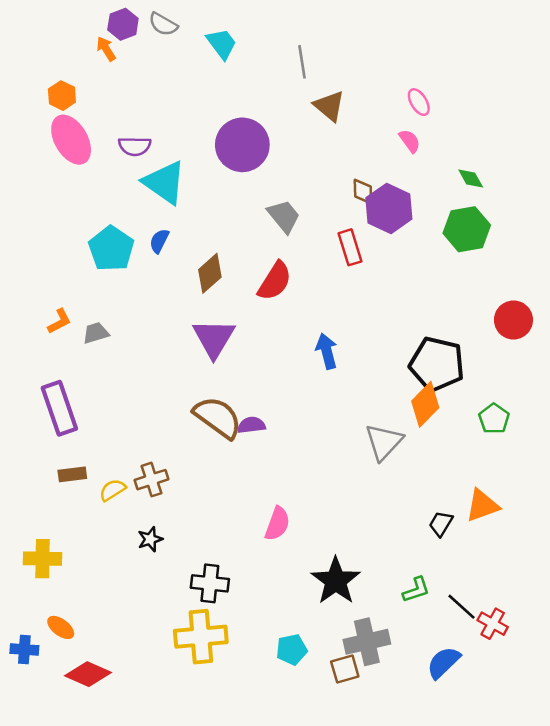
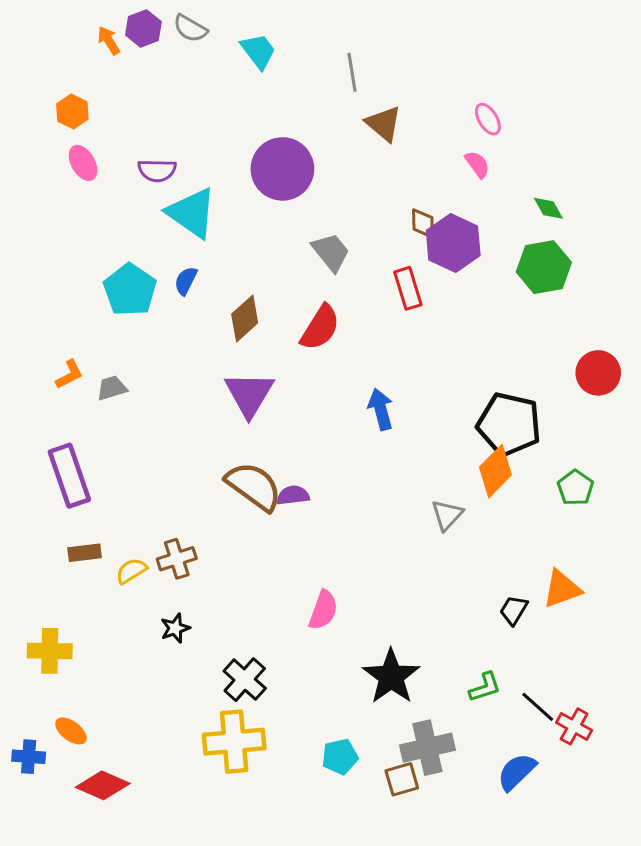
orange arrow: (106, 49) -> (109, 41), moved
pink ellipse: (71, 140) -> (83, 163), size x0.6
gray triangle: (384, 442) -> (447, 515), size x0.7
black cross: (210, 583) -> (245, 680), turned 36

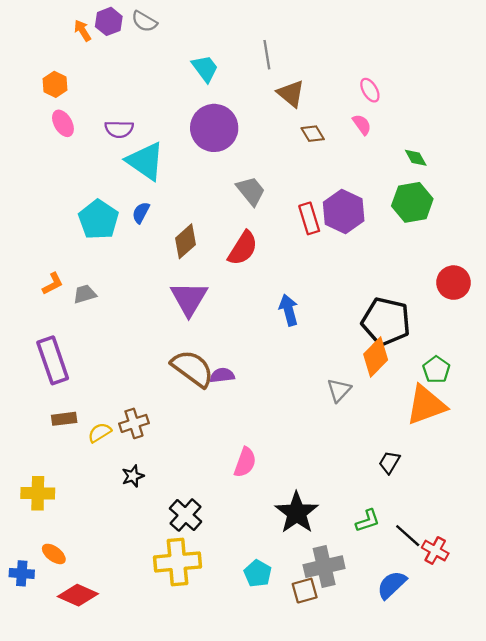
cyan trapezoid: (258, 51) -> (205, 68), moved
brown diamond: (423, 223) -> (313, 134), moved, turned -30
purple hexagon: (453, 243) -> (344, 212), moved
orange triangle: (562, 589) -> (426, 405), moved, size x1.4
cyan pentagon: (340, 757) -> (258, 573), turned -30

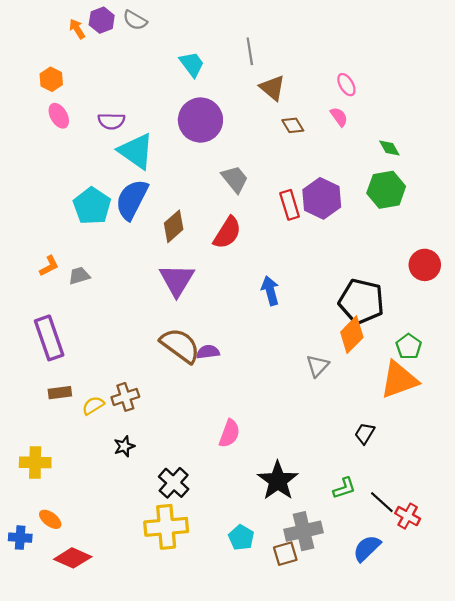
blue semicircle: (141, 213) -> (132, 199), size x2.0

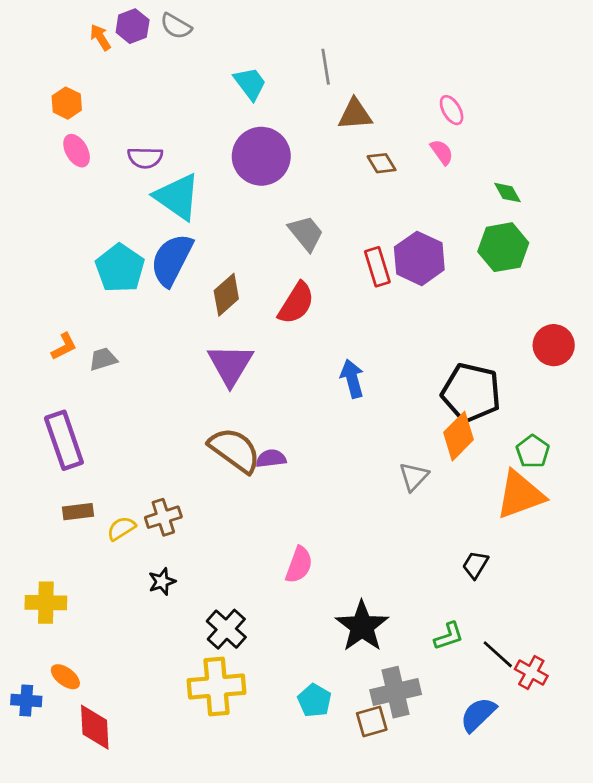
brown triangle: (272, 88) -> (355, 114), turned -44
red diamond: (73, 558) -> (95, 727), turned 63

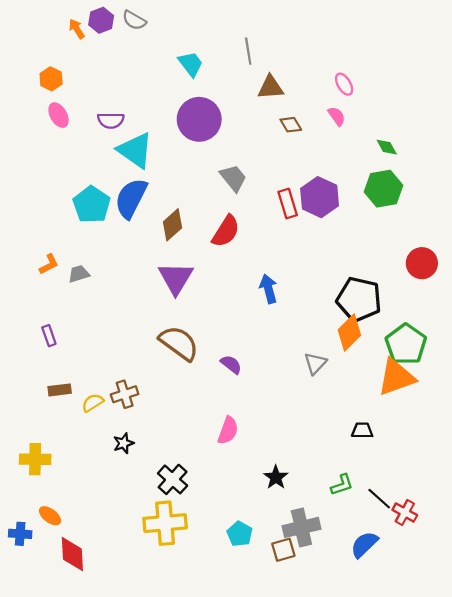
purple rectangle: (64, 440) -> (49, 336), size x0.5
green pentagon: (533, 451) -> (406, 344), size x1.6
purple semicircle: (271, 458) -> (231, 364), moved, turned 45
black trapezoid: (475, 565) -> (362, 430), turned 60
black star: (362, 626) -> (276, 477), size x0.6

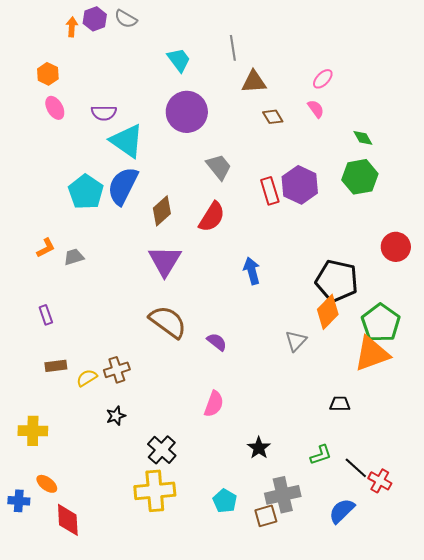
orange arrow: (77, 29) -> (72, 27), turned 36
pink ellipse: (344, 84) -> (323, 79), turned 75

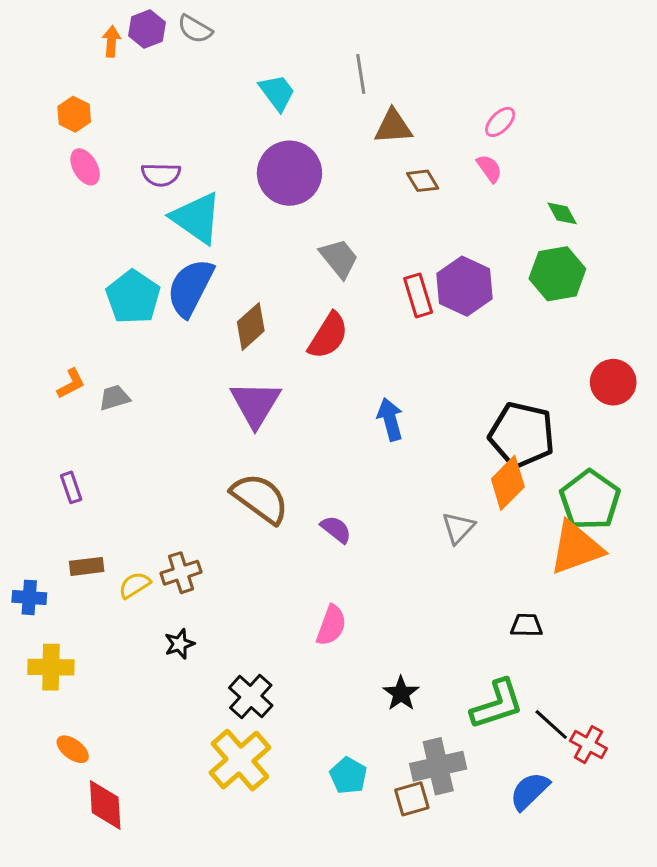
green L-shape: (321, 455) -> (497, 704), size x1.6
yellow cross: (155, 491) -> (240, 760), turned -36
blue cross: (19, 501) -> (29, 597), moved

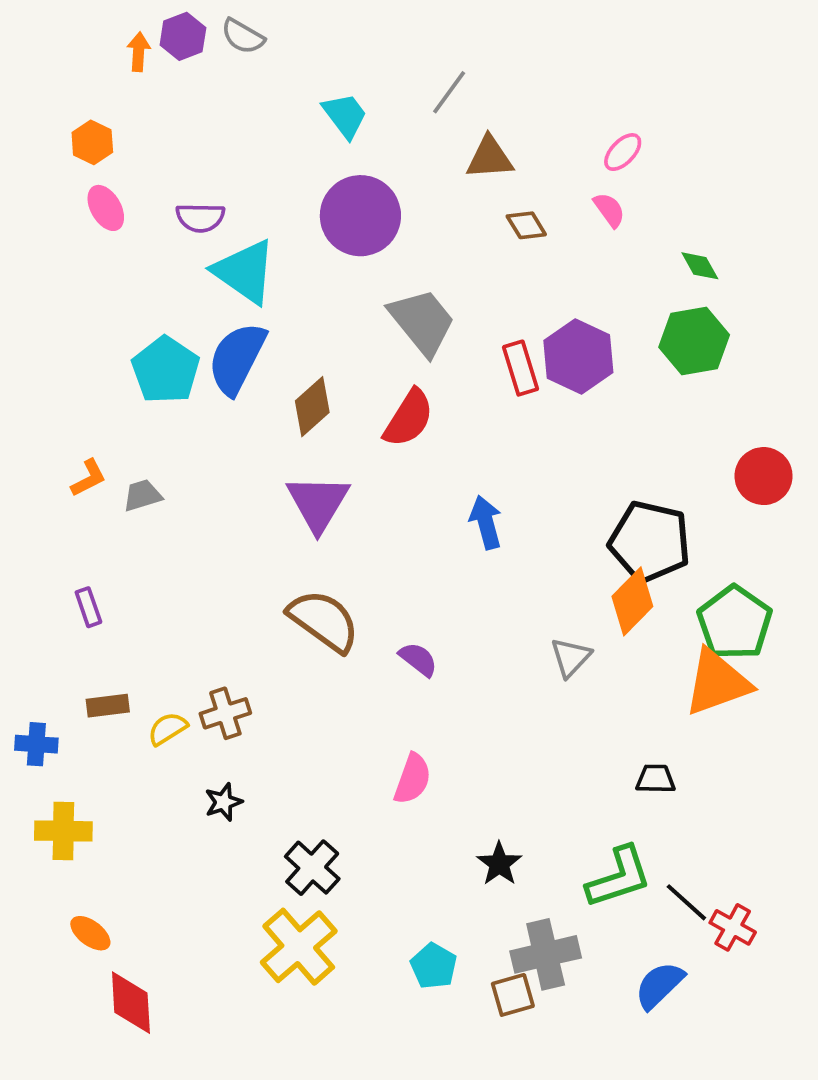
gray line: (361, 74) -> (449, 92), turned 45
gray trapezoid: (339, 258) -> (422, 322), size x1.4

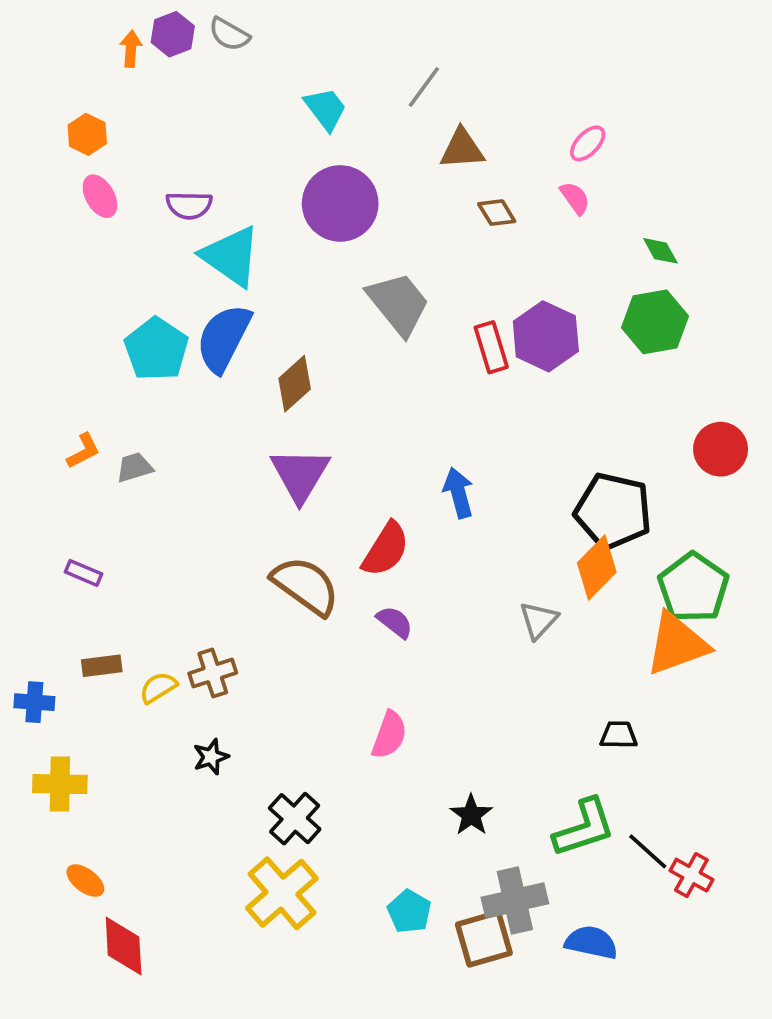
red semicircle: (409, 418) -> (386, 549), moved
purple rectangle: (88, 607) -> (84, 573), turned -48
blue semicircle: (659, 985) -> (591, 942), moved, turned 56
brown square: (513, 995) -> (484, 939), size x1.4

